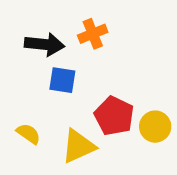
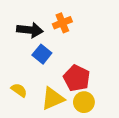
blue square: (62, 80) -> (42, 54), turned 30
yellow circle: (155, 127) -> (84, 102), moved

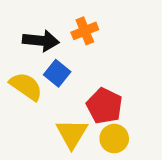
yellow semicircle: (19, 90) -> (26, 86), moved, size x1.5
yellow triangle: (53, 99) -> (72, 134), turned -35

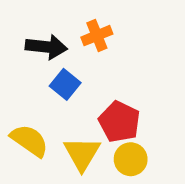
yellow semicircle: (26, 86) -> (29, 140), moved

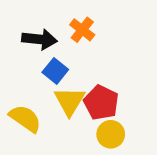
orange cross: (97, 36) -> (82, 30), turned -30
yellow triangle: (82, 154) -> (70, 101), moved

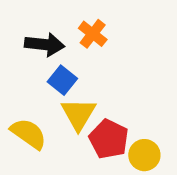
red pentagon: (101, 103) -> (109, 139), moved
yellow circle: (111, 134) -> (144, 155), moved

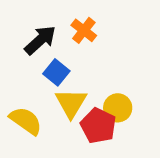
black arrow: (45, 44) -> (40, 40), turned -48
yellow circle: (144, 155) -> (118, 108), moved

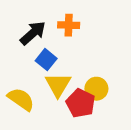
orange cross: (84, 30) -> (69, 25), turned -36

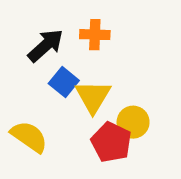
yellow triangle: (58, 85) -> (93, 97), moved

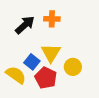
blue square: (64, 82) -> (32, 62), moved
red pentagon: (111, 142) -> (46, 78), moved

